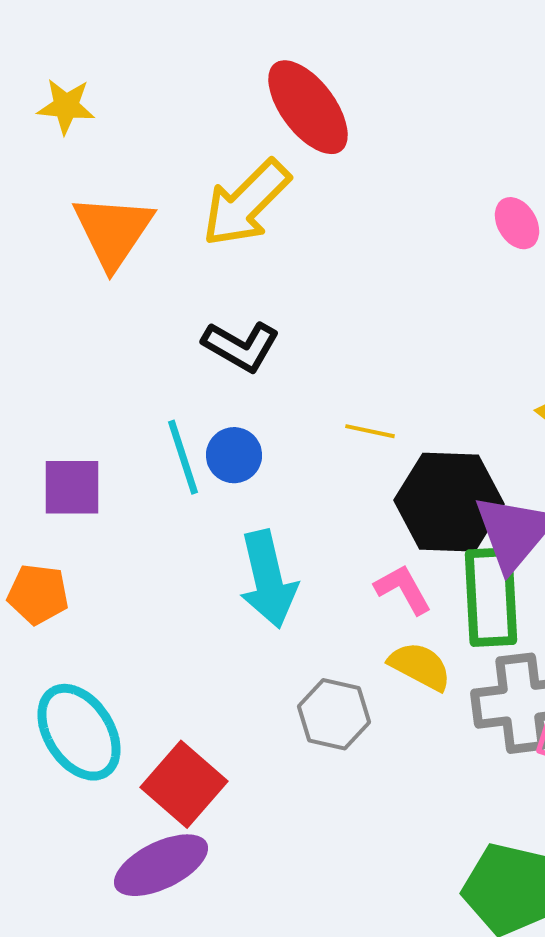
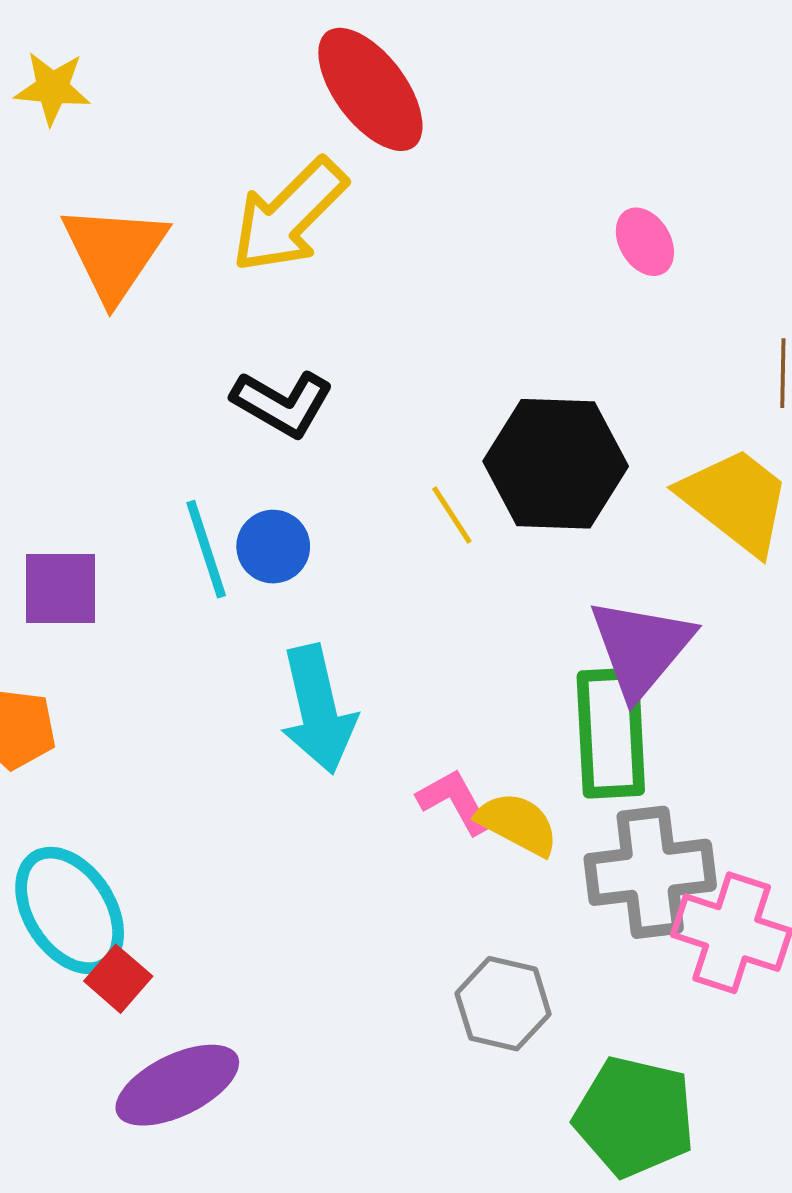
yellow line: (370, 431) -> (452, 515), turned 45
black hexagon: (449, 502) -> (556, 464), moved
pink L-shape: (403, 589) -> (454, 801), moved
gray hexagon: (334, 714) -> (503, 1004), moved
red square: (184, 784) -> (118, 979), moved, size x0.6

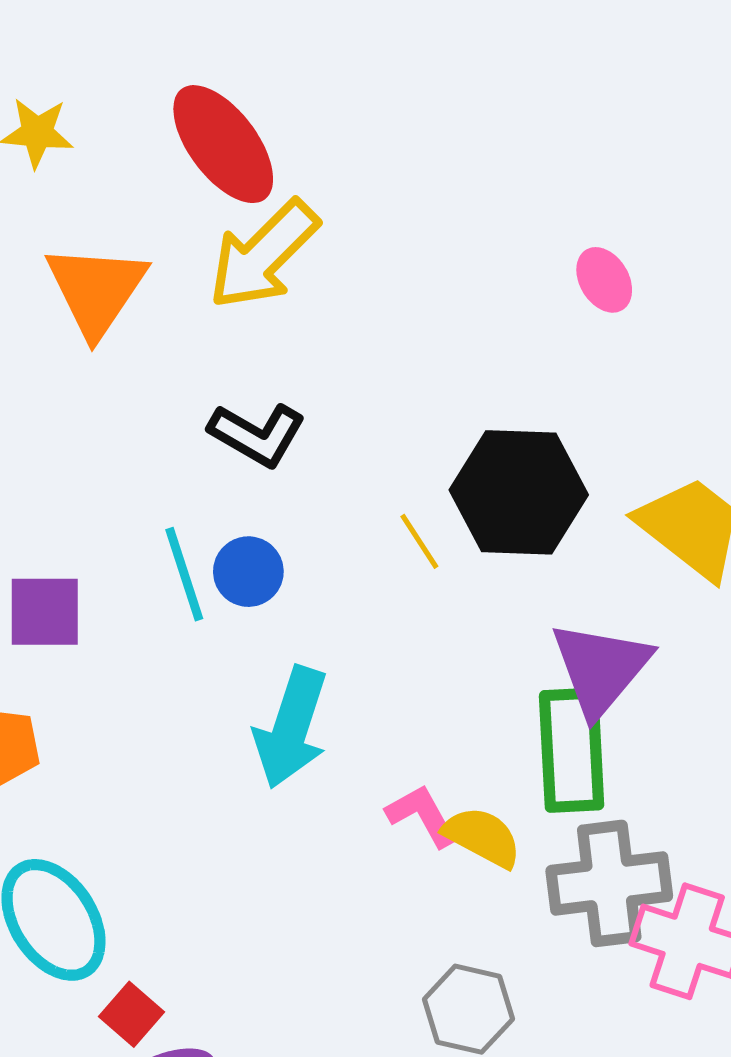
red ellipse: (370, 89) -> (223, 144), moved
cyan arrow: (318, 709) -> (291, 728), turned 31
red square: (118, 979) -> (131, 1014), moved

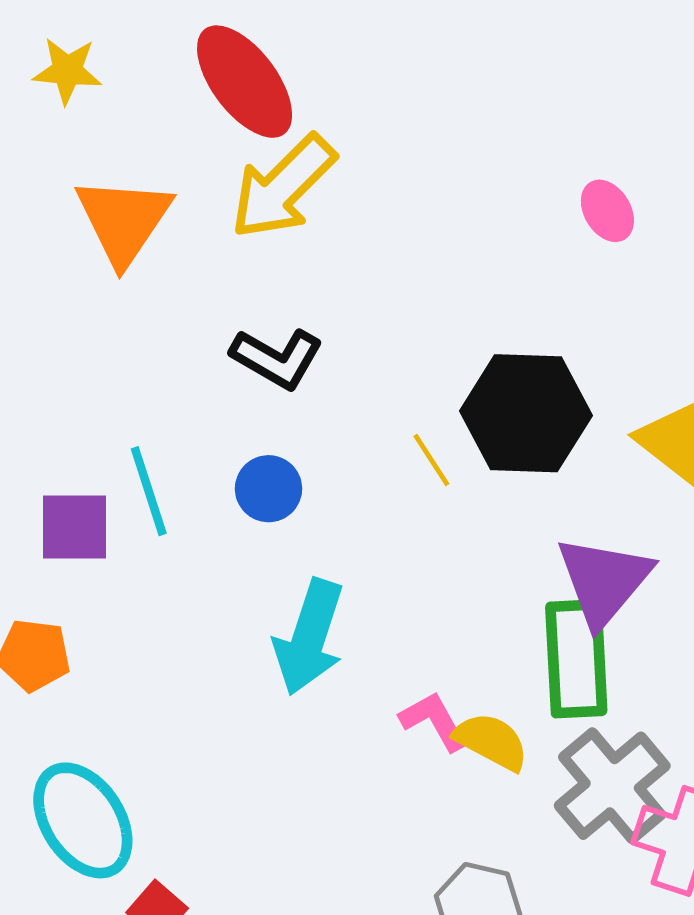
cyan line: (184, 574) -> (149, 491), moved
gray cross: (609, 883) -> (612, 786), turned -33

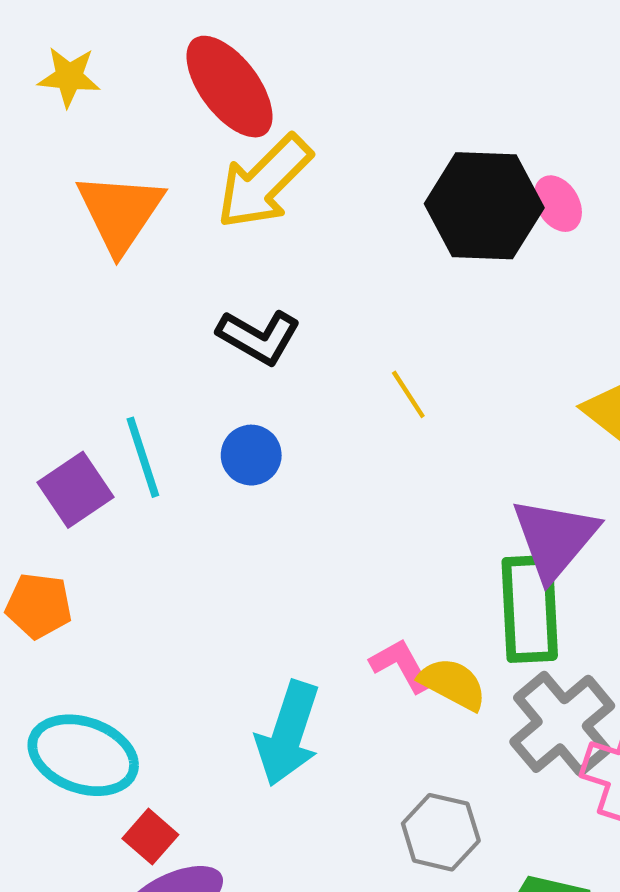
black hexagon: (526, 413) -> (484, 206), moved
yellow line: (431, 460) -> (408, 394), moved
purple square: (74, 527) -> (76, 490), turned -34
cyan arrow: (309, 637) -> (288, 734), moved
cyan ellipse: (83, 820) -> (83, 755), turned -38

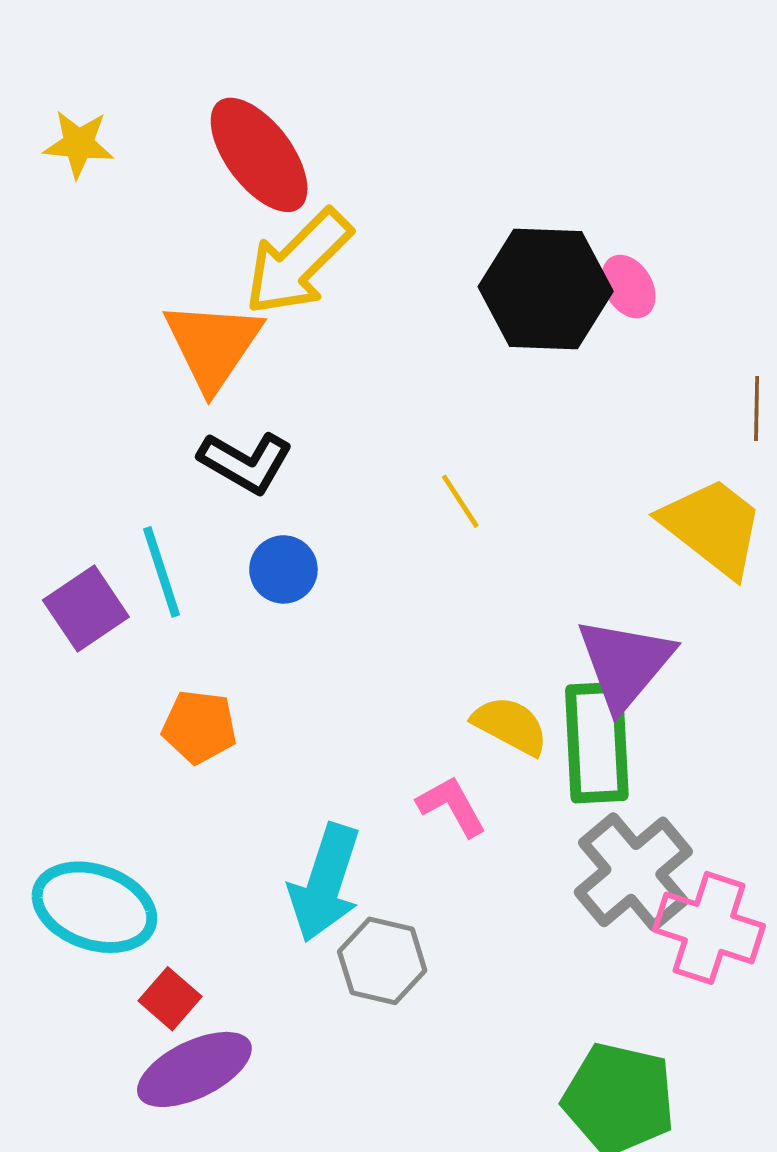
orange triangle: (120, 212) -> (213, 345), moved
black L-shape: (259, 337) -> (246, 462), moved
orange pentagon: (39, 606) -> (199, 727), moved
yellow semicircle: (453, 684) -> (510, 726), moved
gray hexagon: (441, 832) -> (382, 961), moved

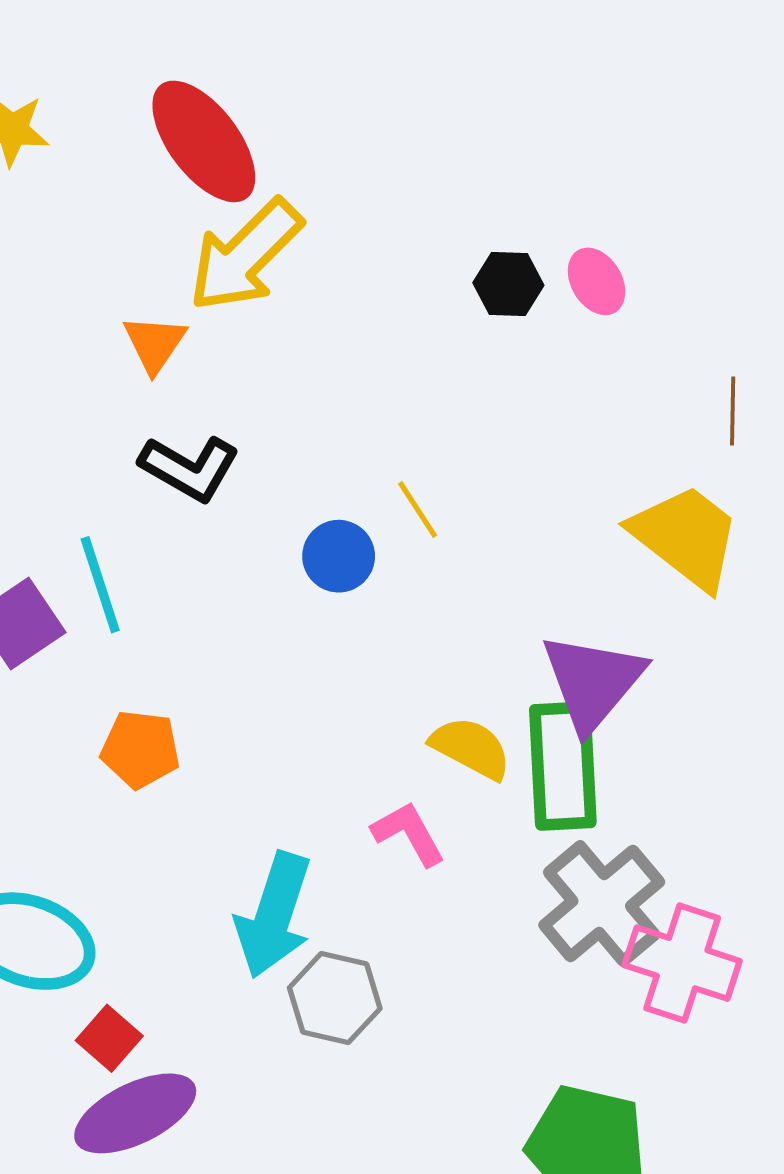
black hexagon: (546, 289) -> (508, 284), size x0.5
orange triangle: (213, 345) -> (155, 344), size x0.6
blue circle: (283, 569) -> (339, 556), moved

